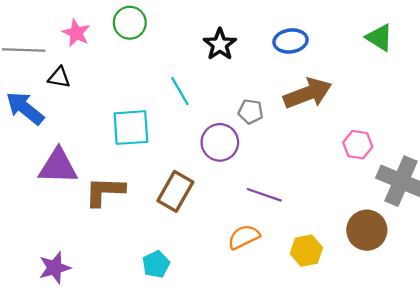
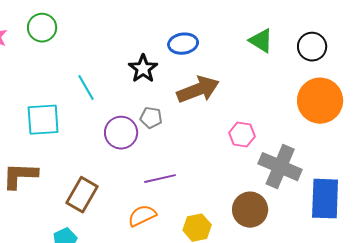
black star: (220, 44) -> (143, 69), moved
gray pentagon: (251, 112) -> (151, 118), moved
brown rectangle: (175, 191) -> (82, 195), moved
purple line: (264, 195) -> (160, 179), turned -32

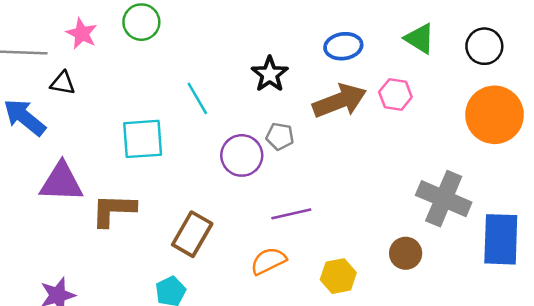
blue ellipse: (183, 44) -> (343, 46), moved
pink hexagon: (242, 135) -> (395, 94), moved
brown circle: (250, 210) -> (406, 253), size x0.7

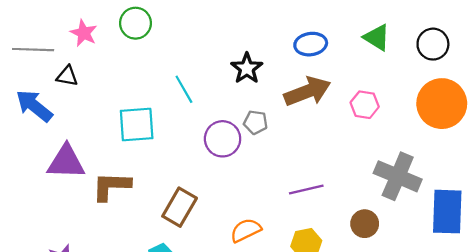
pink hexagon: (395, 94) -> (365, 105), moved
purple line: (291, 214) -> (306, 189), moved

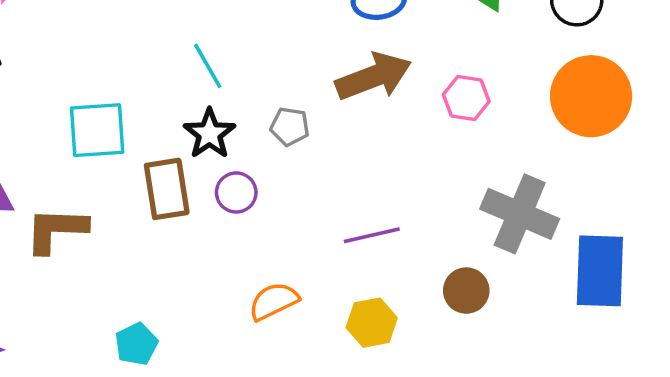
black star: (247, 68) -> (209, 134), moved
cyan line: (184, 89) -> (208, 66), moved
purple circle: (223, 139) -> (236, 192), moved, size x0.7
brown rectangle: (180, 207) -> (167, 189), moved, turned -39

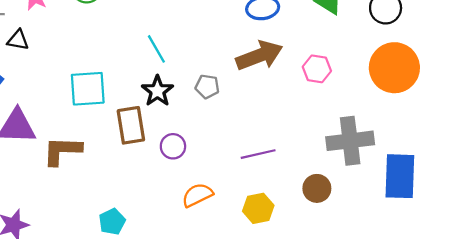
purple circle: (236, 192) -> (173, 146), moved
gray cross: (520, 214) -> (350, 141), turned -30

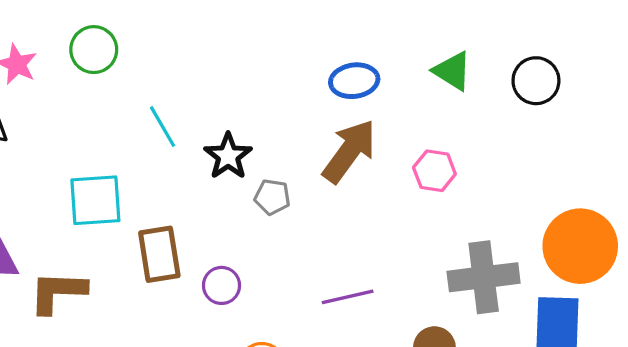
cyan line: (156, 49) -> (163, 127), moved
brown arrow: (259, 56) -> (349, 151), turned -33
orange circle: (394, 68) -> (580, 246), moved
black star: (157, 91) -> (228, 156), moved

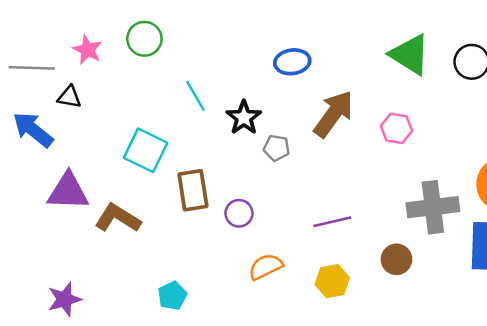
green triangle: (452, 71) -> (410, 55), size x1.4
blue ellipse: (354, 81) -> (292, 62), moved
cyan square: (95, 200) -> (146, 150), turned 30
brown L-shape: (58, 292) -> (118, 218), turned 30

